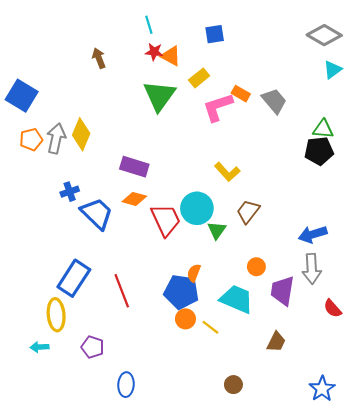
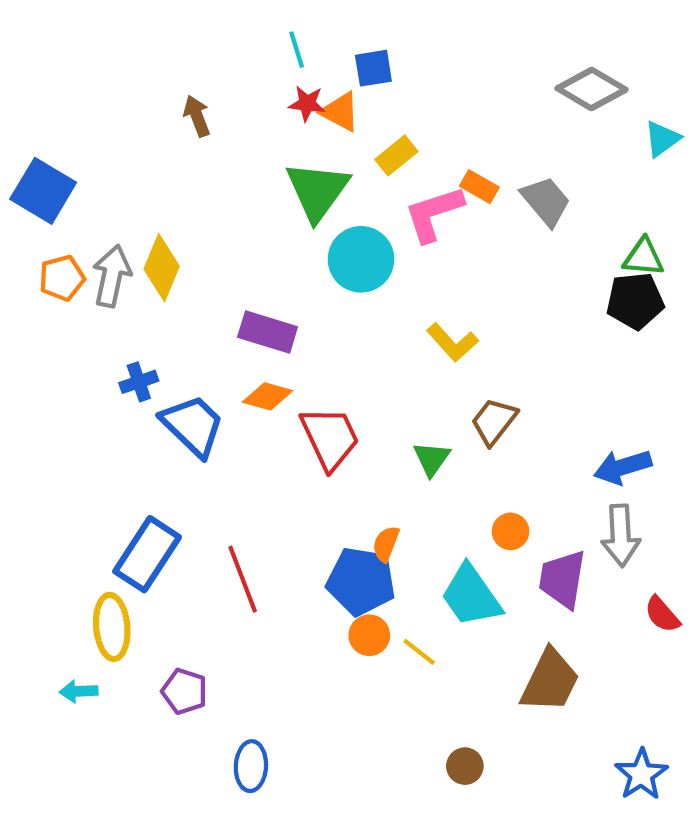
blue square: (215, 34) -> (373, 68), moved
gray diamond: (324, 35) -> (592, 89), moved
cyan circle: (197, 208) -> (361, 259), moved
cyan trapezoid: (237, 299) -> (471, 596), turned -148
brown trapezoid: (276, 342) -> (550, 681), size x1.6

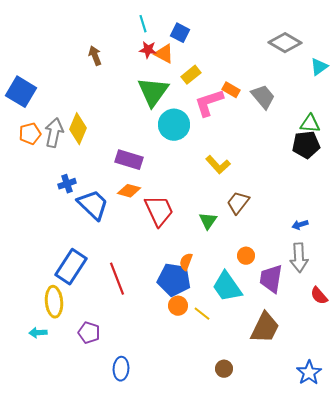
blue square: (373, 68) -> (180, 33), turned 36
blue arrow: (623, 467) -> (300, 225), size x0.6

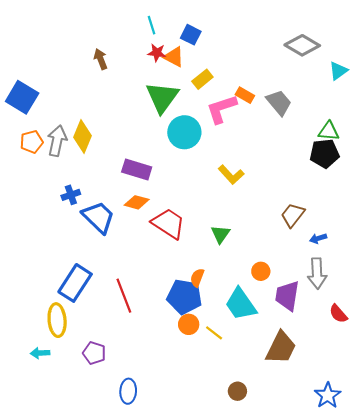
brown trapezoid: (238, 203) -> (293, 215), moved
red trapezoid: (159, 211) -> (168, 224), turned -32

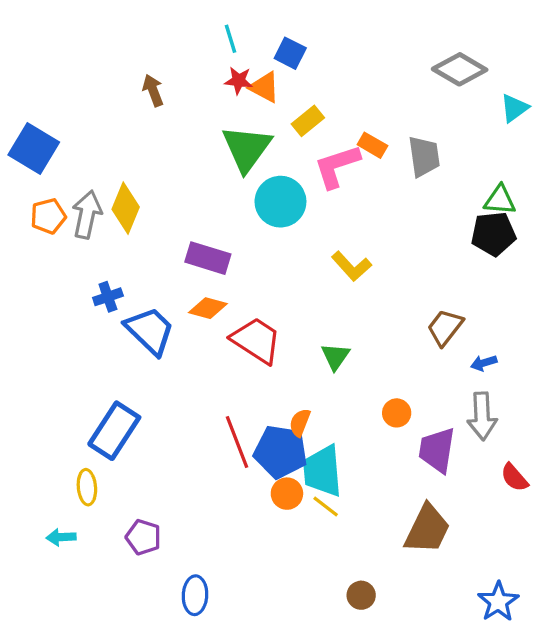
gray trapezoid: (279, 103) -> (424, 156), turned 32
red line: (124, 296) -> (237, 442), moved
cyan trapezoid: (241, 304) -> (322, 471), moved, turned 30
yellow ellipse: (57, 320) -> (87, 487), size x0.7

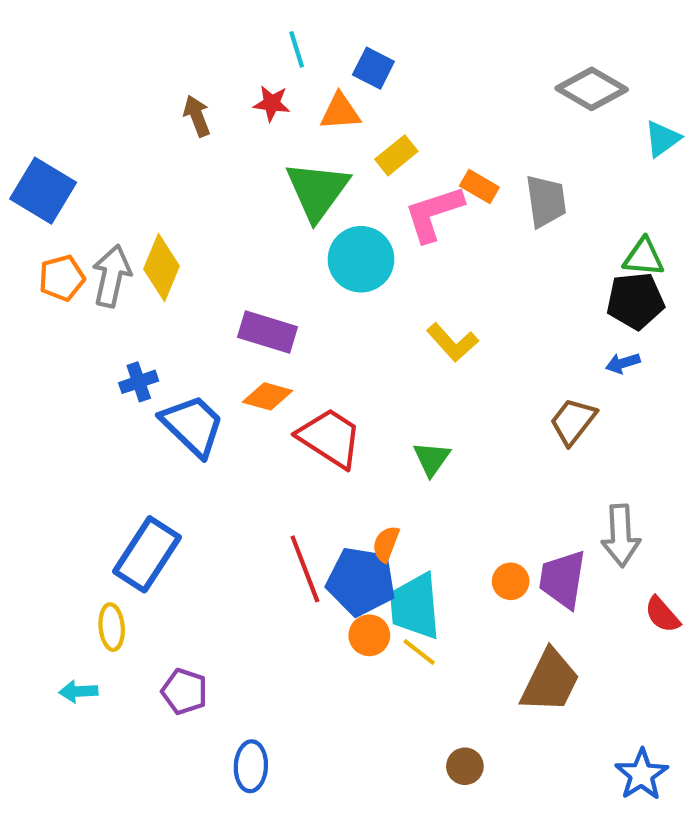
red star: (239, 81) -> (272, 103), moved
orange triangle: (264, 87) -> (340, 112), turned -32
blue arrow: (484, 363) -> (623, 363), moved
orange circle: (397, 413) -> (511, 581), moved

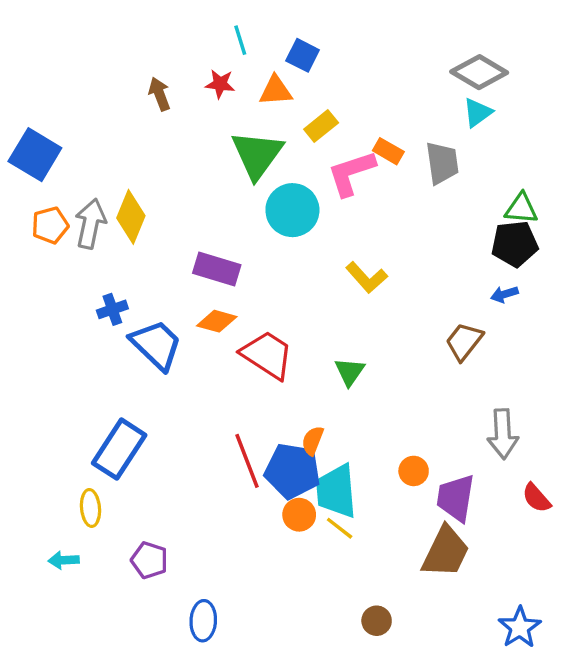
cyan triangle: (662, 139) -> (478, 113), moved
purple trapezoid: (563, 579) -> (456, 498), moved

